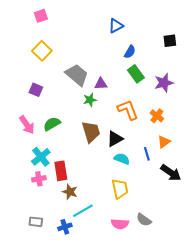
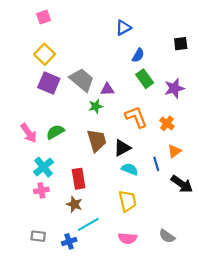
purple square: (36, 90) -> (49, 83), moved, size x1.5
red rectangle: (61, 171) -> (79, 179), moved
gray semicircle: (144, 220) -> (167, 236), moved

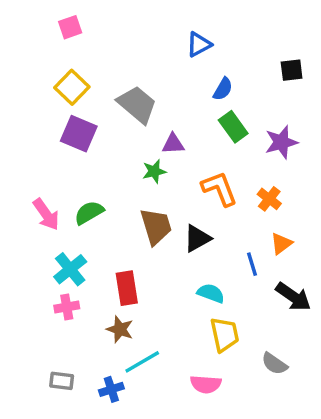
gray trapezoid: (82, 80) -> (137, 104), moved
cyan semicircle: (130, 169) -> (211, 293), moved
yellow trapezoid: (128, 201) -> (225, 334), moved
gray semicircle: (167, 236) -> (274, 364), moved

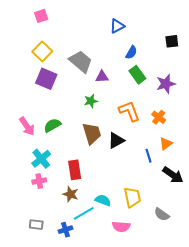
purple triangle: (173, 144) -> (102, 77), moved
cyan semicircle: (211, 293) -> (103, 200), moved

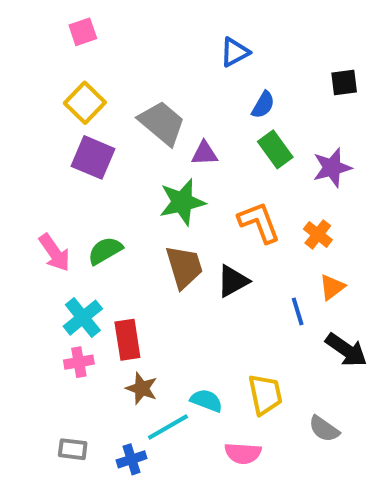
green star: (91, 101) -> (182, 202), size x1.6
red rectangle: (75, 170) -> (127, 340), moved

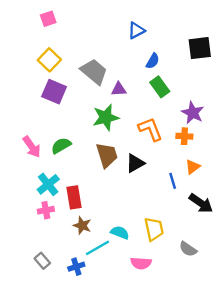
black square: (344, 82) -> (200, 48), size x1.5
purple star: (332, 168) -> (193, 113), moved, turned -30
orange cross: (318, 234) -> (184, 136), turned -35
gray rectangle: (73, 449) -> (42, 261), turned 42

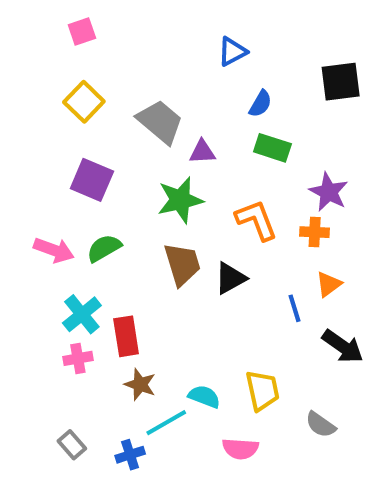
green rectangle: (160, 87) -> (272, 148), turned -36
purple square: (54, 92) -> (92, 180), moved
pink arrow: (32, 147) -> (54, 250), turned -35

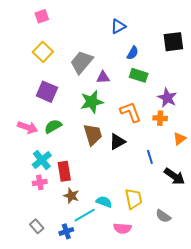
gray trapezoid: (160, 122) -> (82, 62), turned -90
orange triangle: (329, 284) -> (179, 139), moved

